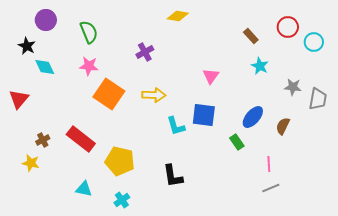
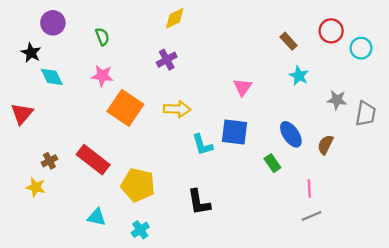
yellow diamond: (178, 16) -> (175, 18), moved, turned -35
green semicircle: (89, 32) -> (102, 37), size x0.7
blue ellipse: (253, 117) -> (291, 134), turned -75

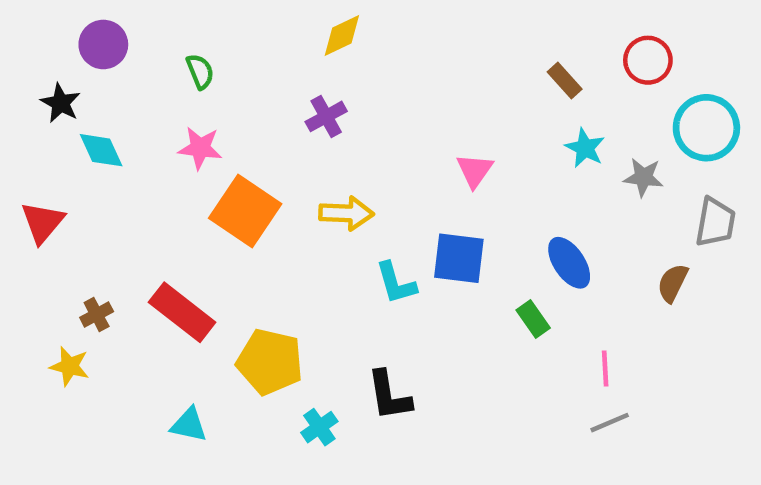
cyan circle: (361, 48) -> (706, 128), moved, size x1.5
gray star: (337, 100) -> (643, 177), moved
brown semicircle: (325, 145) -> (673, 283), moved
cyan cross: (140, 230) -> (319, 427), moved

